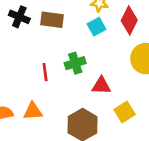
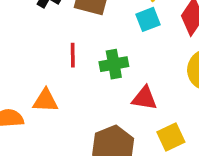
red line: (45, 72) -> (73, 55), moved
orange triangle: (33, 111) -> (45, 101), moved

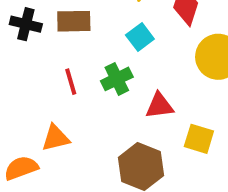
cyan square: (148, 19) -> (140, 37), moved
yellow square: (171, 137) -> (199, 139), turned -32

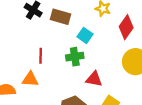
cyan square: (140, 37) -> (85, 35), moved, turned -35
red line: (71, 82) -> (41, 56), moved

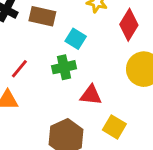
red line: (41, 56) -> (19, 69), turned 42

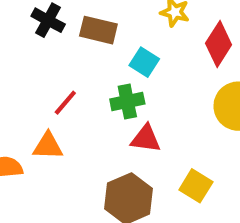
red triangle: (91, 95) -> (146, 139), moved

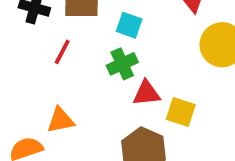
red line: (65, 103) -> (62, 52), moved
yellow square: (196, 186) -> (181, 112), moved

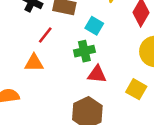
yellow square: (181, 112) -> (136, 89), moved
orange triangle: (61, 120) -> (34, 63), moved

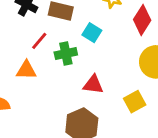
green cross: (84, 51) -> (66, 54), moved
yellow square: (136, 89) -> (135, 102), turned 30

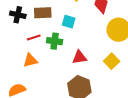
red line: (39, 41) -> (34, 37), turned 48
green cross: (66, 54) -> (55, 41), turned 35

